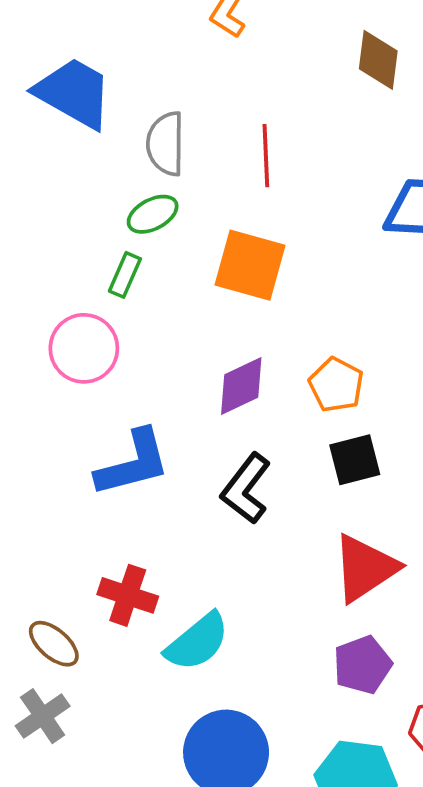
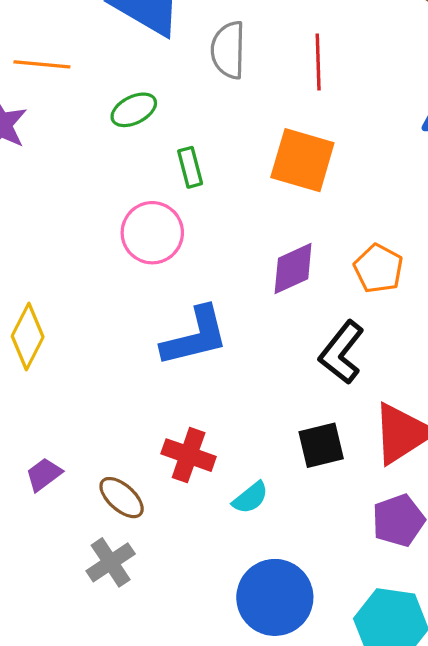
green ellipse: (153, 214) -> (134, 110), moved
green rectangle: (125, 275) -> (190, 167), turned -39
black square: (355, 460) -> (321, 445), moved
black L-shape: (246, 489) -> (342, 352), moved
cyan semicircle: (197, 642) -> (250, 498), size x0.6

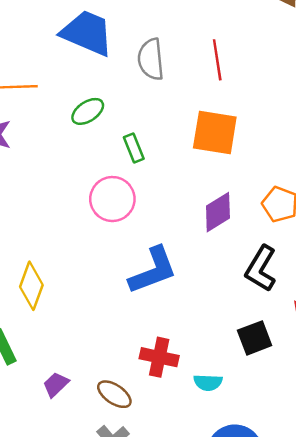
cyan semicircle: (250, 498) -> (208, 382), turned 48

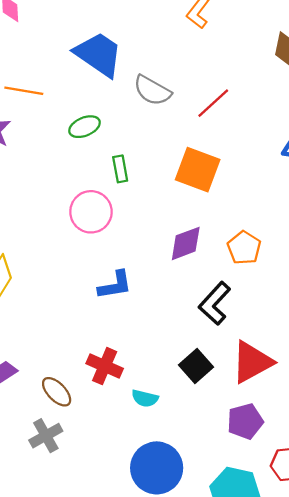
gray semicircle: (151, 59) -> (152, 90), turned -66
red line: (217, 60) -> (213, 103), turned 45
blue L-shape: (153, 270) -> (115, 285), size x0.7
black square: (255, 338) -> (196, 366), turned -32

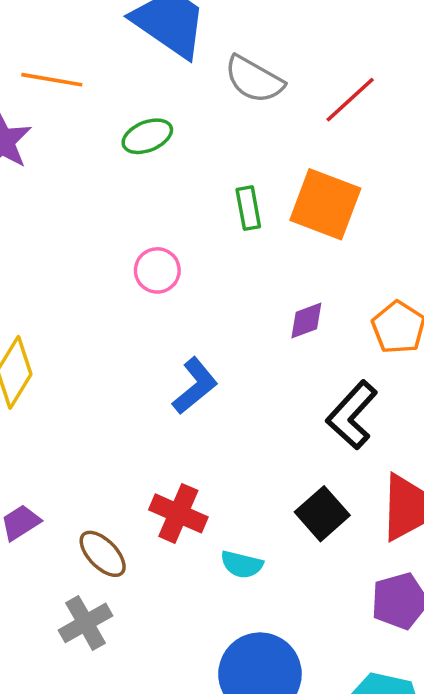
green rectangle: (120, 169) -> (248, 208), moved
pink circle: (91, 212) -> (157, 270), size x0.7
purple diamond: (186, 243) -> (306, 320), size x0.7
blue L-shape: (115, 285) -> (195, 386), turned -30

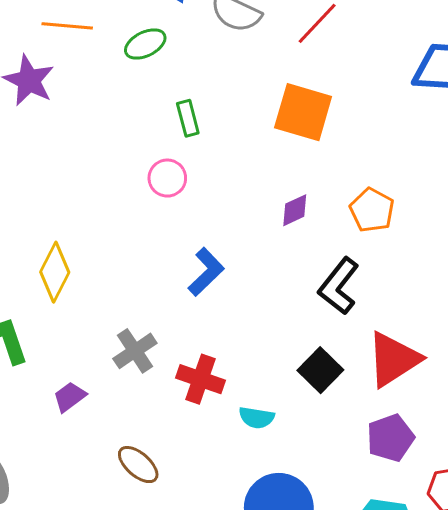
green ellipse: (147, 136) -> (145, 44), moved
green rectangle: (248, 208) -> (188, 118), moved
brown ellipse: (103, 554) -> (138, 465), moved
gray cross: (86, 623) -> (135, 351), moved

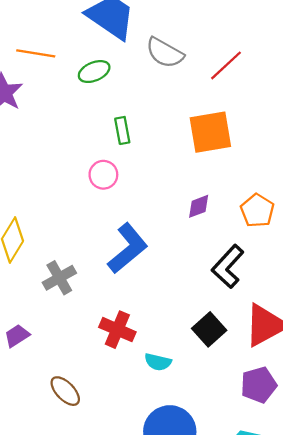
orange square: (303, 112) -> (210, 132), turned -30
blue L-shape: (206, 272) -> (128, 248), size x1.4
gray cross: (135, 351) -> (59, 278), moved

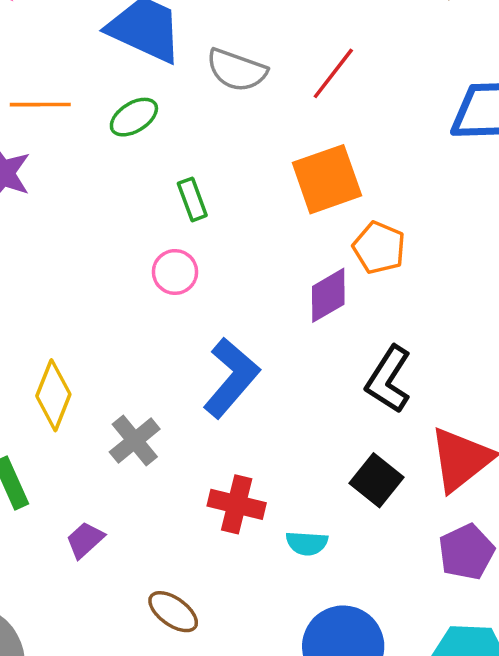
purple diamond: (199, 206) -> (328, 295), size x1.4
orange pentagon: (257, 211) -> (379, 248), moved

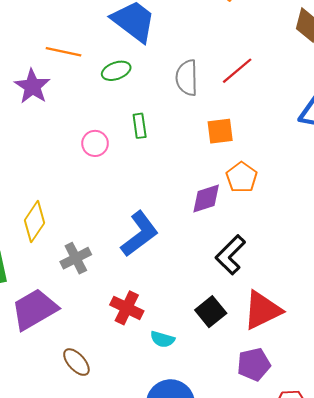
gray semicircle: (237, 70) -> (187, 78), moved, turned 57
orange square: (327, 179) -> (220, 131), size x0.7
pink circle: (175, 272) -> (95, 143), moved
purple trapezoid: (85, 540) -> (34, 309), size x2.0

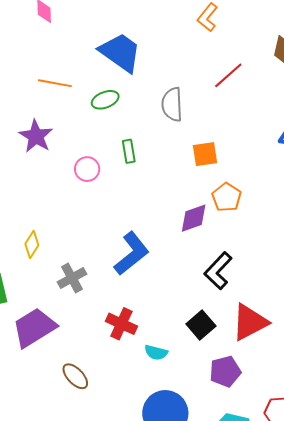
red line: (237, 71) -> (228, 75), moved
purple star: (32, 86) -> (36, 136), moved
yellow diamond: (34, 222) -> (32, 245), size x0.7
purple pentagon: (254, 364) -> (225, 372), moved

